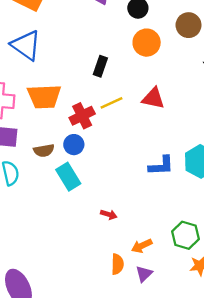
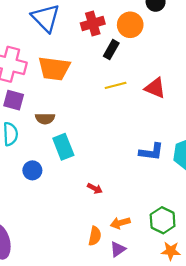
orange circle: (147, 43) -> (130, 25), moved
red cross: (82, 116) -> (93, 23), moved
blue circle: (74, 145) -> (32, 170), moved

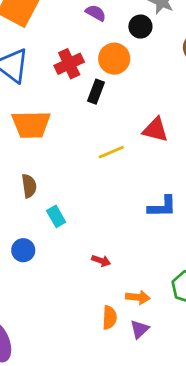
yellow line: (116, 85) -> (111, 152), moved
brown semicircle: (45, 118) -> (29, 186), turned -90
cyan rectangle: (63, 147) -> (56, 216), size x0.7
orange arrow: (120, 223) -> (138, 297), turned -150

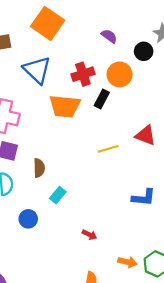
orange trapezoid: (31, 124) -> (65, 106), moved
cyan rectangle: (56, 216) -> (58, 195), turned 63
orange arrow: (138, 297) -> (127, 262), moved

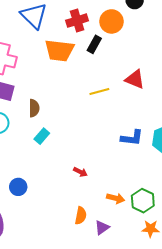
cyan rectangle: (58, 195) -> (42, 136), moved
blue circle: (28, 219) -> (18, 187), moved

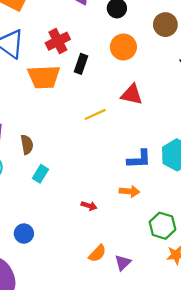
orange circle: (111, 21) -> (123, 47), moved
orange arrow: (116, 198) -> (129, 191), moved
orange semicircle: (81, 216) -> (97, 253), turned 42

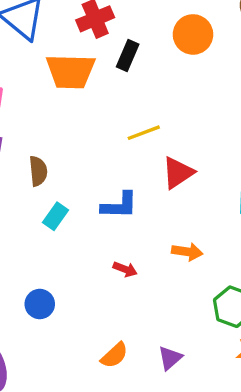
red triangle: (132, 95) -> (178, 173), moved, turned -50
blue L-shape: (139, 159) -> (119, 205), moved
blue circle: (24, 234) -> (40, 304), moved
orange semicircle: (97, 253) -> (114, 355), moved

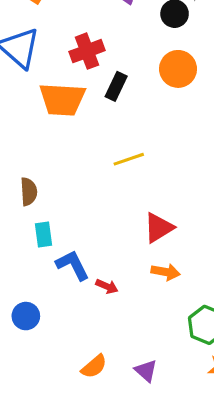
red triangle: (178, 173) -> (159, 228), moved
blue L-shape: (119, 205) -> (73, 265), moved, turned -120
cyan rectangle: (55, 216) -> (43, 234), turned -45
purple triangle: (170, 358) -> (146, 371), turned -40

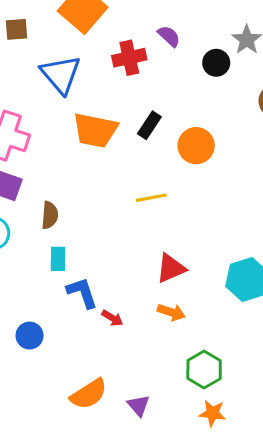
red cross: (87, 51) -> (129, 58), moved
orange circle: (178, 69) -> (196, 146), moved
orange semicircle: (94, 366) -> (89, 394), size x1.4

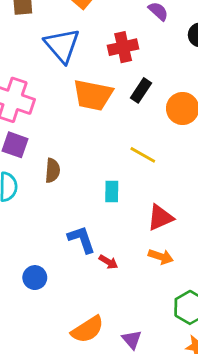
red cross: (129, 58) -> (123, 47), moved
yellow line: (151, 198) -> (143, 155), turned 40
cyan rectangle: (58, 259) -> (112, 191), moved

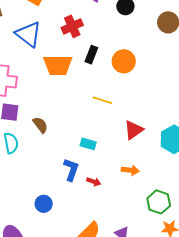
brown semicircle: (53, 171) -> (40, 125), turned -30
cyan rectangle: (112, 191) -> (88, 144), moved, turned -63
red triangle: (160, 218) -> (134, 130), moved
blue L-shape: (82, 239) -> (71, 170), turned 50

